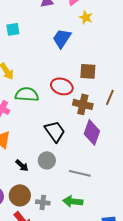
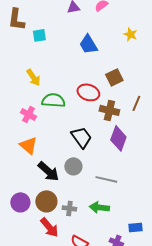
yellow star: (86, 17) -> (130, 34), moved
blue trapezoid: (62, 38) -> (88, 44), turned -65
brown square: (88, 71) -> (114, 77), turned -30
black arrow: (22, 165) -> (48, 171), size x1.6

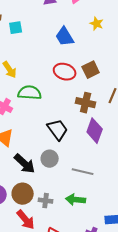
yellow star: (130, 34) -> (97, 24), moved
red ellipse: (88, 92) -> (65, 72), moved

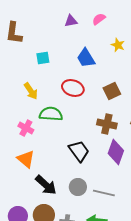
cyan square: (16, 28) -> (43, 58), moved
red ellipse: (65, 72) -> (73, 88), moved
gray circle: (50, 159) -> (78, 187), moved

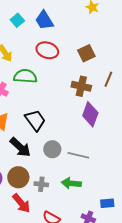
cyan square: (43, 58) -> (17, 20), turned -32
blue trapezoid: (86, 58) -> (44, 20), moved
black trapezoid: (79, 151) -> (35, 120), moved

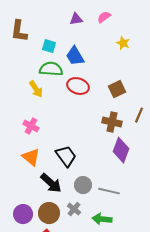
cyan square: (17, 20) -> (49, 46), moved, turned -32
green semicircle: (25, 76) -> (51, 69), moved
gray cross: (41, 184) -> (74, 209), moved, turned 32

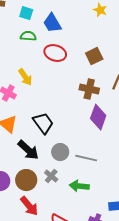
green semicircle: (51, 69) -> (28, 36), size x0.7
yellow arrow: (36, 89) -> (25, 77), moved

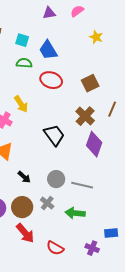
brown cross: (89, 89) -> (85, 116), turned 30
black trapezoid: (43, 123) -> (54, 135), moved
black arrow: (28, 150) -> (24, 177), size x0.6

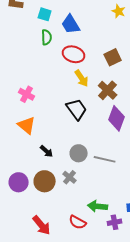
green semicircle: (24, 63) -> (47, 37), turned 84
yellow arrow: (21, 104) -> (82, 78), moved
green arrow: (75, 213) -> (98, 206), moved
red arrow: (25, 233) -> (42, 225), moved
purple cross: (92, 248) -> (115, 222), turned -32

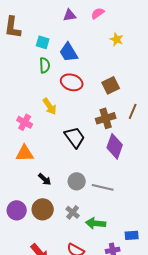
yellow arrow: (82, 78) -> (50, 106), moved
brown cross: (108, 90) -> (106, 118), turned 30
orange triangle: (27, 125) -> (25, 153), turned -42
gray cross: (70, 177) -> (73, 212), moved
green arrow: (98, 206) -> (96, 223), moved

